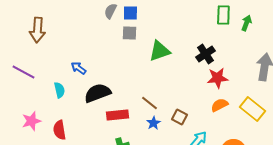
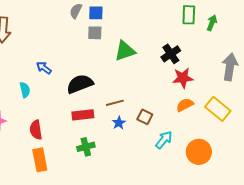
black semicircle: (97, 93) -> (80, 84), moved
brown line: (149, 103) -> (115, 103), turned -54
red semicircle: (59, 130) -> (36, 130), moved

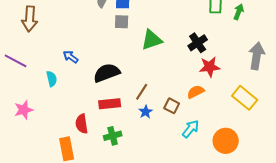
brown line: (115, 103) -> (142, 92), turned -42
orange semicircle: (185, 105) -> (196, 92), moved
red semicircle: (36, 130) -> (82, 124), moved

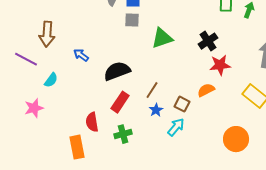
brown arrow: (30, 19) -> (47, 34), moved
cyan semicircle: (52, 79) -> (51, 80), moved, turned 49
red rectangle: (110, 104) -> (120, 102), turned -50
cyan arrow: (191, 129) -> (176, 127), moved

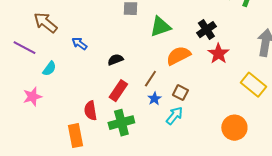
brown arrow: (47, 34) -> (45, 23), turned 125
red star: (220, 65) -> (218, 54), turned -30
black semicircle: (117, 71) -> (115, 60), size x0.6
orange semicircle: (206, 90) -> (178, 56), moved, size x1.4
green cross: (123, 134) -> (121, 123), size x1.4

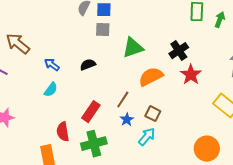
black semicircle: (115, 60) -> (88, 65), moved
cyan semicircle: (49, 69) -> (51, 90), moved

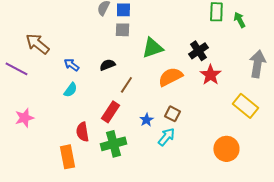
green arrow: (220, 20) -> (239, 20), turned -49
brown line: (123, 100) -> (126, 85), moved

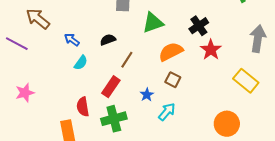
cyan semicircle: (70, 90) -> (81, 63), moved
brown square: (172, 114) -> (173, 80), moved

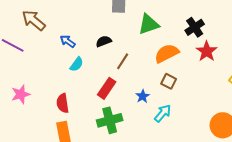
red semicircle: (83, 107) -> (63, 103), moved

